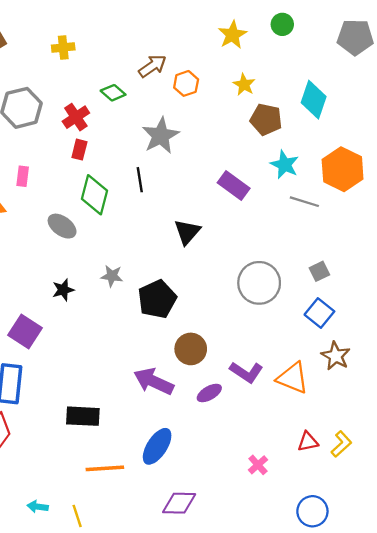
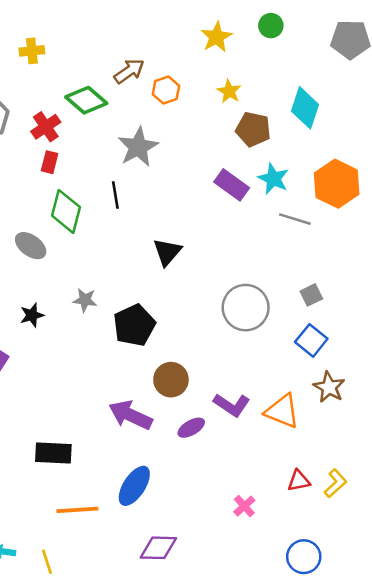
green diamond: (113, 93) -> (86, 100), size x1.5
purple rectangle: (234, 185) -> (232, 185), moved

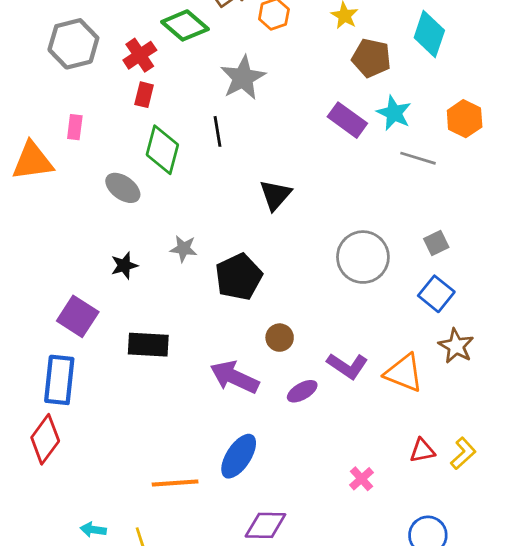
orange hexagon: (337, 184) -> (465, 119), size x0.7
brown circle: (171, 380) -> (280, 338), size x0.7
black rectangle: (53, 453) -> (148, 345), moved

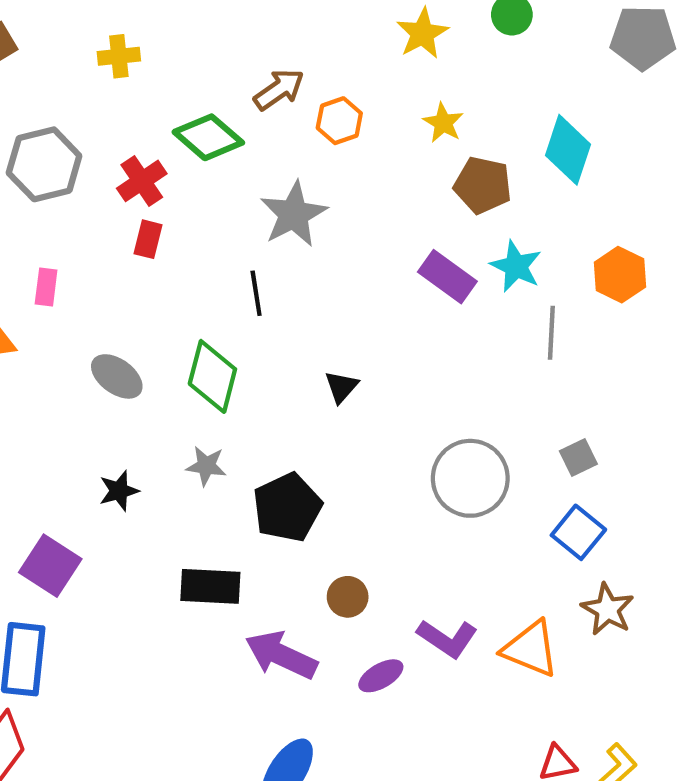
green diamond: (162, 150) -> (212, 376), moved
gray line: (418, 158) -> (551, 333), turned 76
black triangle: (275, 195) -> (341, 387), size x0.7
black rectangle: (148, 345) -> (210, 586), moved

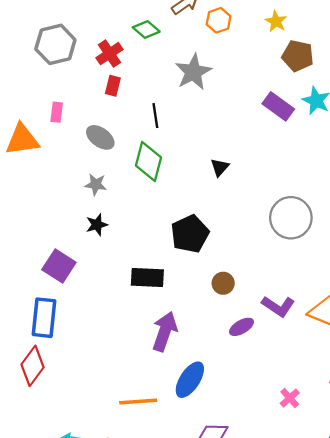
green diamond: (208, 137) -> (146, 29), size x0.7
black line: (256, 293) -> (155, 116), moved
gray ellipse: (117, 376) -> (100, 137), moved
gray star: (206, 466) -> (96, 184), moved
purple arrow: (281, 655) -> (165, 331), moved, turned 84

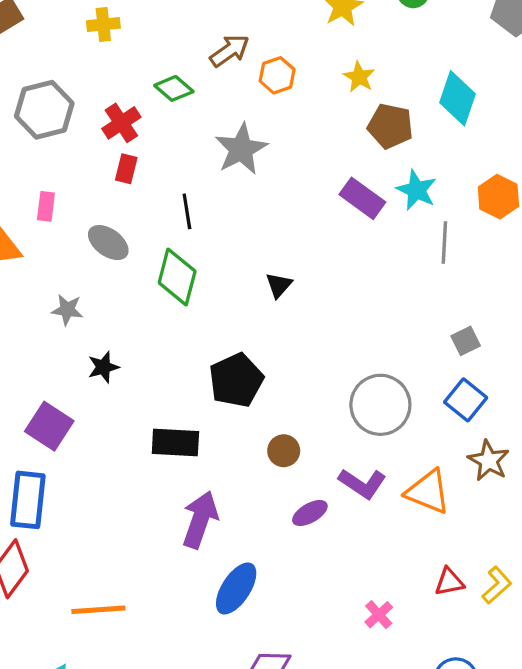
gray star: (96, 184) -> (67, 310), moved
gray circle: (291, 218) -> (380, 405), moved
orange line: (138, 401) -> (98, 610), moved

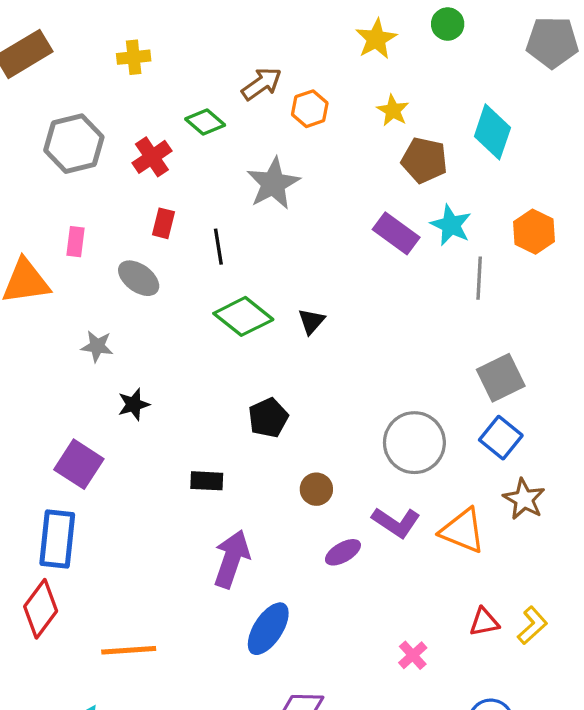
red rectangle: (126, 169) -> (164, 223), moved
green diamond: (177, 277) -> (243, 316), moved, turned -66
gray square: (466, 341) -> (501, 378), size x1.6
black pentagon: (236, 380) -> (268, 418), size x0.7
black rectangle: (175, 443) -> (207, 481), size x0.7

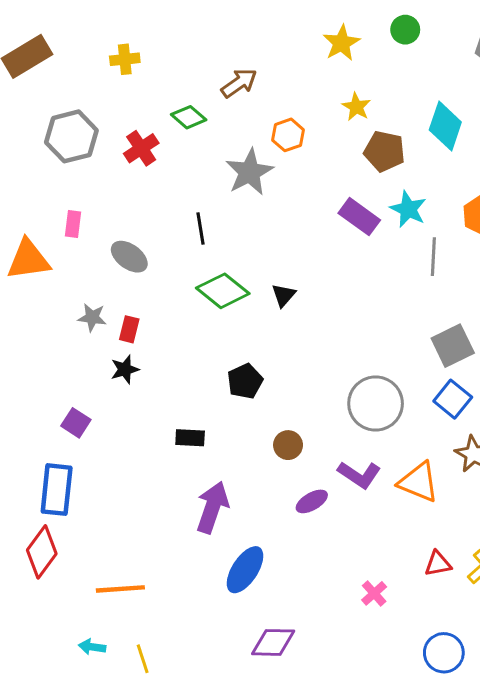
orange hexagon: (310, 109) -> (288, 135), moved
red rectangle: (164, 223) -> (129, 329), moved
purple square: (79, 464) -> (76, 423), size x0.7

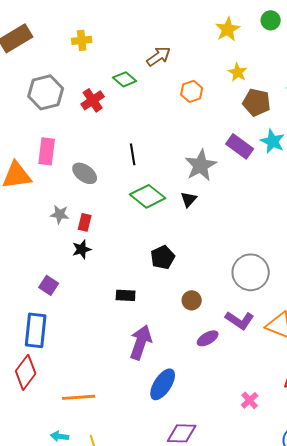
gray star: (249, 172) -> (201, 165), moved
pink rectangle: (73, 224) -> (47, 151), size x1.5

